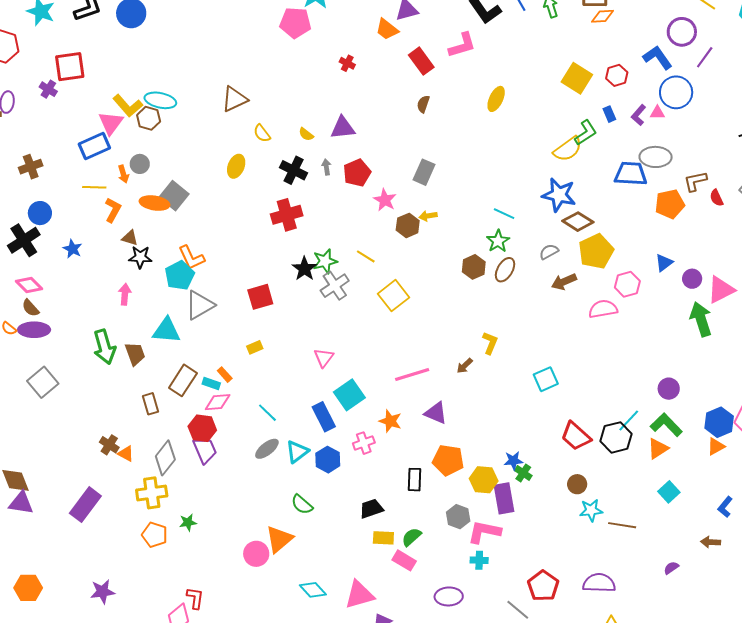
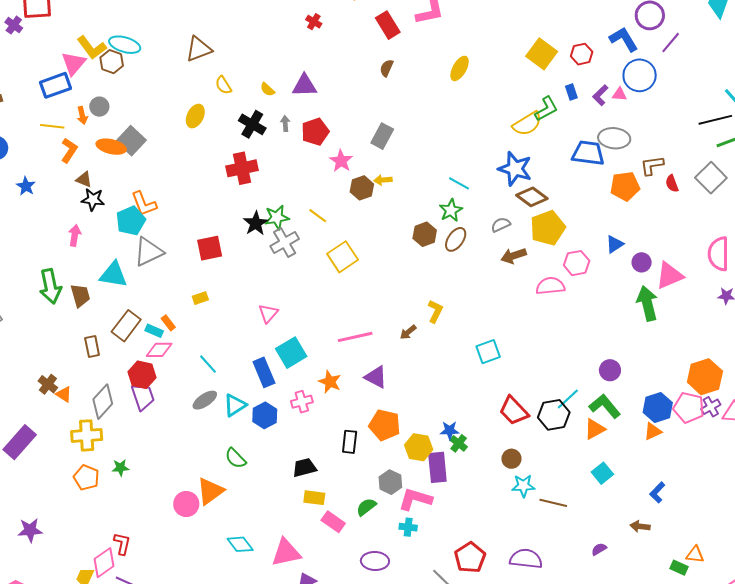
green semicircle: (411, 537) -> (366, 507), moved

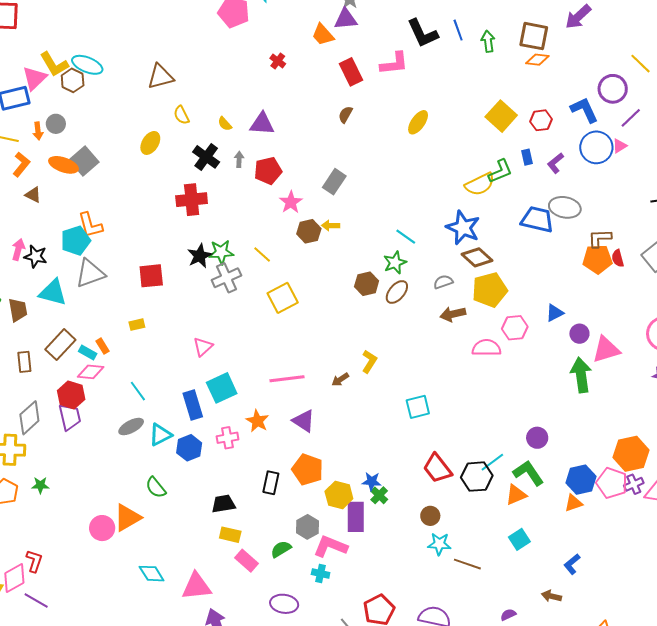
pink triangle: (619, 94) -> (620, 146), moved, turned -42
orange pentagon: (625, 186) -> (598, 259), moved
black star: (93, 200) -> (36, 256), moved

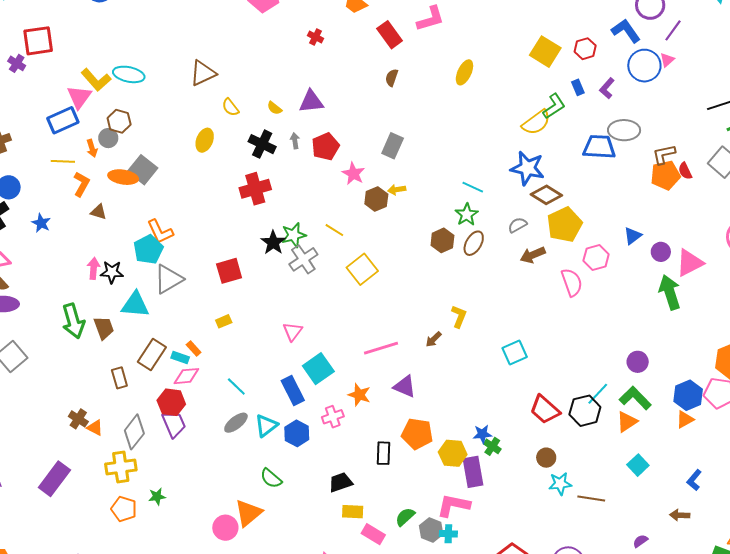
brown hexagon: (73, 80) -> (119, 121), moved
pink semicircle: (486, 348) -> (572, 282), turned 80
gray hexagon: (307, 527) -> (431, 530), moved

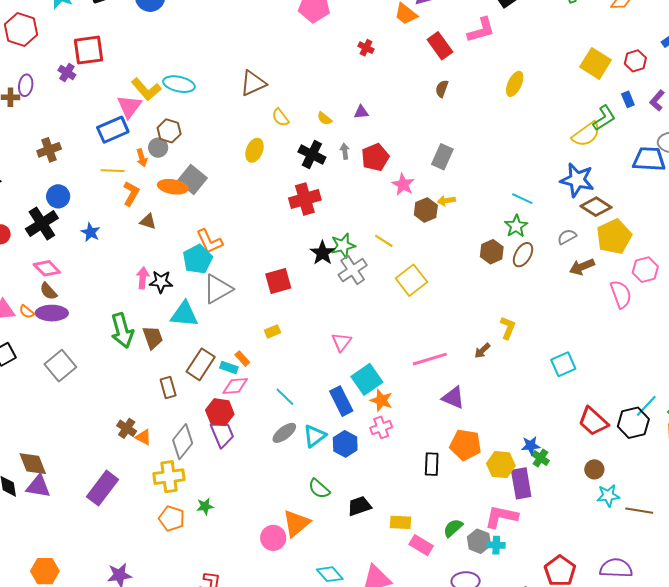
purple triangle: (311, 101) -> (361, 112), size x0.6
orange star: (359, 395) -> (381, 400), moved
black trapezoid: (340, 482) -> (359, 506), moved

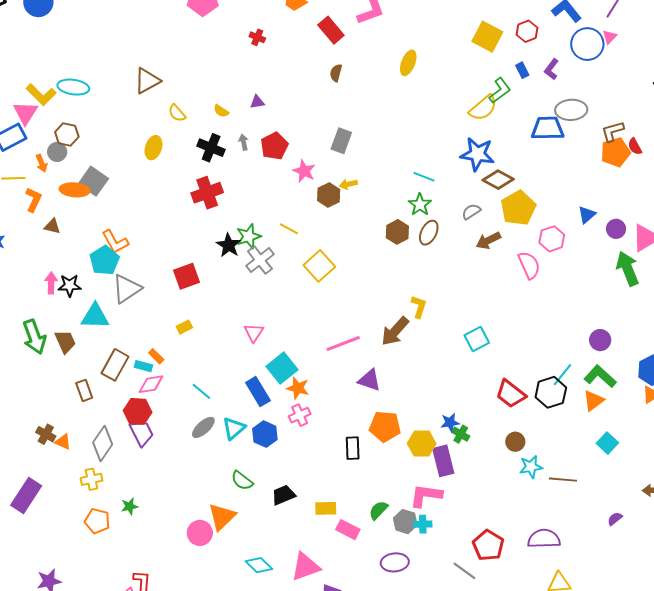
brown arrow: (482, 351) -> (395, 331), size x1.8
yellow cross: (169, 477) -> (91, 479), size x0.7

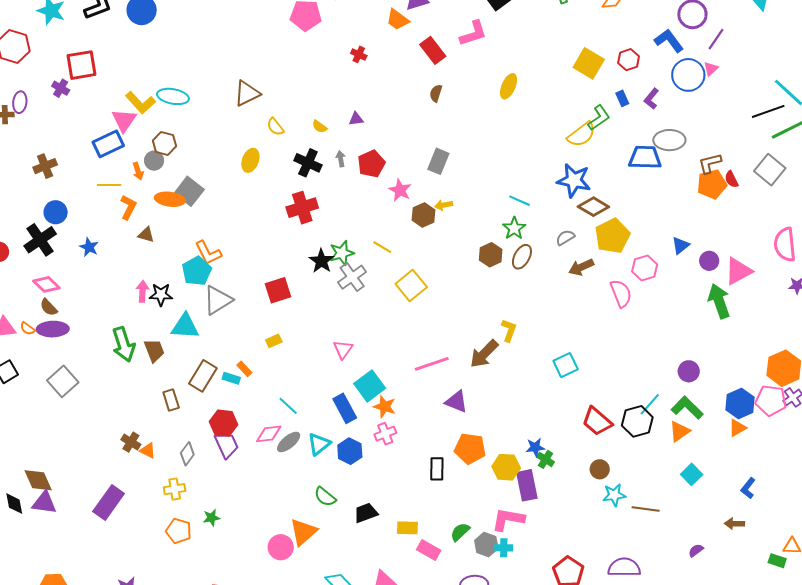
pink diamond: (151, 384) -> (269, 434), moved
gray diamond: (103, 443) -> (187, 454), size x0.7

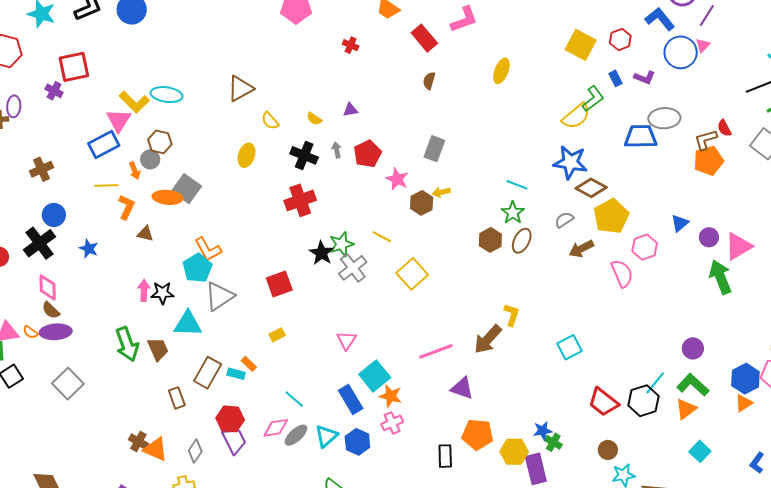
purple L-shape: (651, 99) -> (645, 78), turned -105
red semicircle: (731, 179) -> (724, 128), moved
pink diamond: (46, 284) -> (48, 287), turned 48
orange triangle: (148, 450) -> (156, 449), size x1.5

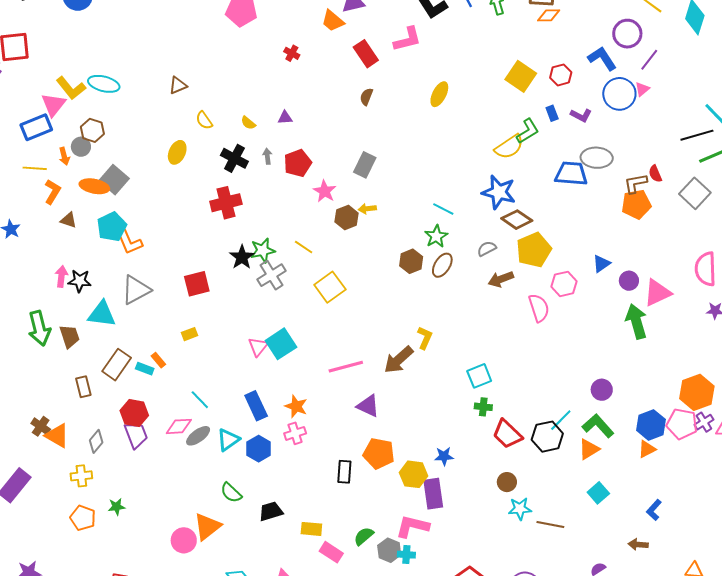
brown triangle: (240, 88) -> (178, 85), size x0.7
cyan pentagon: (197, 268) -> (112, 227), moved
cyan square: (375, 376) -> (281, 344), moved
green cross: (553, 442) -> (483, 407), moved, turned -30

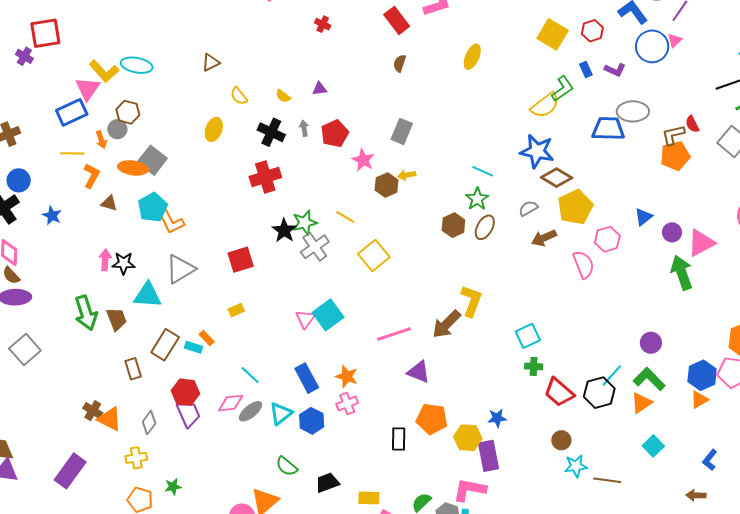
yellow L-shape: (425, 338) -> (471, 301), size x1.4

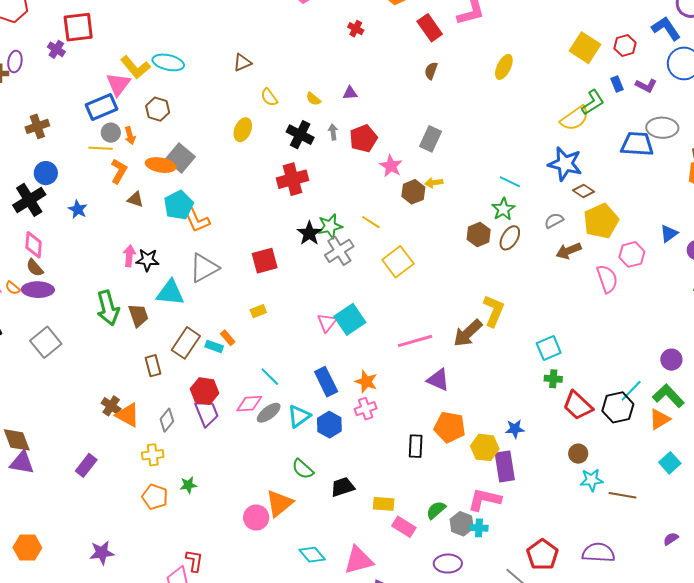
gray circle: (117, 129) -> (111, 133), moved
brown diamond: (557, 178) -> (583, 191), size x0.7
purple rectangle: (70, 471) -> (86, 465), size x0.7

